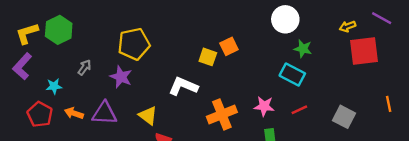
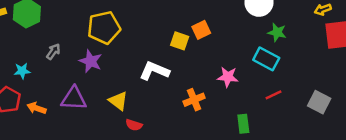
pink star: (264, 106) -> (228, 77), moved
orange arrow: (74, 113) -> (36, 108), moved
orange cross: (222, 114) -> (194, 100), size x0.7

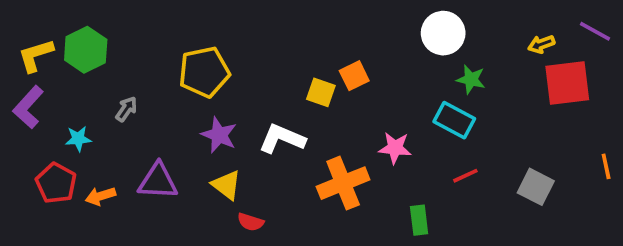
purple star: (91, 61) -> (219, 135), moved
orange cross: (194, 100) -> (343, 183), size x1.5
orange arrow: (36, 108) -> (100, 196), turned -36

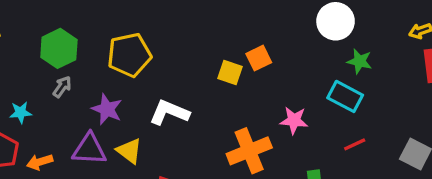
green hexagon: (86, 50) -> (59, 48), moved
purple star: (219, 135) -> (107, 109), moved
white L-shape: (282, 139) -> (169, 112), moved
yellow triangle: (226, 185) -> (129, 151), moved

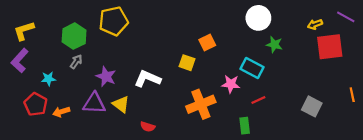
yellow pentagon: (129, 55) -> (113, 21), moved
yellow square: (230, 72) -> (187, 63), moved
cyan rectangle: (345, 96) -> (252, 68), moved
red line: (355, 144) -> (258, 100), moved

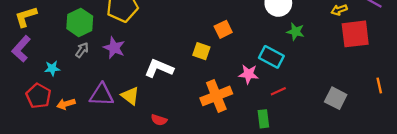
purple star: (106, 77) -> (114, 48), moved

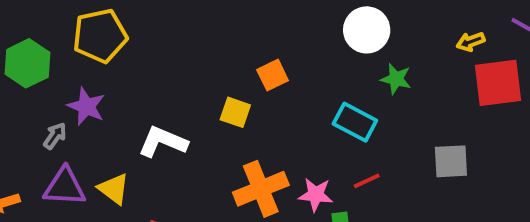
gray arrow: (82, 50) -> (55, 136), moved
pink star: (248, 74) -> (316, 195), moved
gray square: (336, 98) -> (451, 161), moved, turned -30

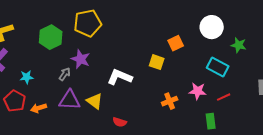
white circle: (367, 30) -> (212, 27), moved
orange cross: (261, 189) -> (170, 101), size x0.6
pink star: (316, 195) -> (198, 91), moved

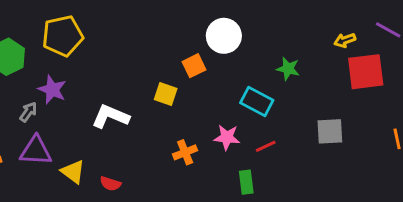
white circle: (212, 27) -> (224, 36), moved
yellow triangle: (95, 101) -> (73, 172), moved

